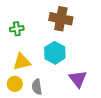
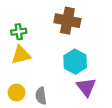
cyan hexagon: (55, 53) -> (75, 62), moved
yellow triangle: (22, 62) -> (21, 55), moved

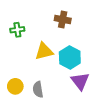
brown cross: (67, 21) -> (63, 19), size x0.7
yellow triangle: (21, 55) -> (44, 51), moved

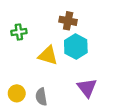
yellow triangle: (44, 51) -> (48, 55), turned 30
cyan hexagon: (70, 58) -> (76, 46), moved

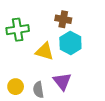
green cross: (19, 32) -> (18, 30), size x1.5
purple triangle: (87, 88) -> (62, 81), moved

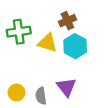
brown cross: (63, 19) -> (67, 21), turned -35
yellow triangle: (45, 51) -> (48, 43), moved

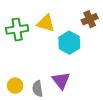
brown cross: (67, 21) -> (90, 19), moved
yellow triangle: (48, 43) -> (46, 23), moved

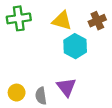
yellow triangle: (46, 23) -> (62, 21), moved
green cross: (17, 29) -> (19, 18), moved

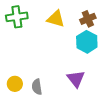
cyan hexagon: (75, 46) -> (87, 42), moved
purple triangle: (66, 87) -> (76, 79), moved

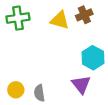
brown cross: (88, 19) -> (84, 15), moved
cyan hexagon: (87, 42) -> (93, 58), moved

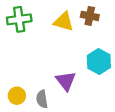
brown cross: (84, 15) -> (90, 16), turned 35
purple triangle: (81, 84) -> (66, 81), moved

